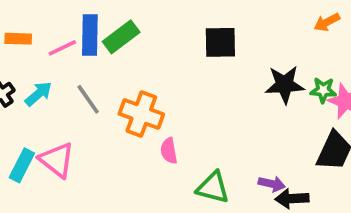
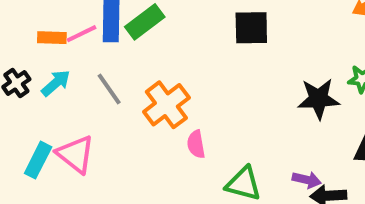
orange rectangle: (18, 39) -> (52, 38), moved
black star: (285, 85) -> (318, 99), moved
orange cross: (141, 114) -> (166, 105), turned 33

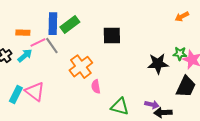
black square: (251, 28) -> (112, 36), moved
pink line: (82, 34) -> (38, 43), moved
gray line: (109, 89) -> (52, 46), moved

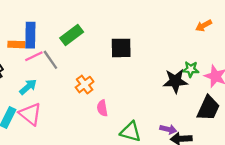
blue rectangle: (53, 24) -> (30, 35), moved
green star: (180, 54) -> (191, 69), moved
cyan arrow: (25, 56) -> (28, 87), moved
orange cross: (81, 67) -> (85, 85), size x0.7

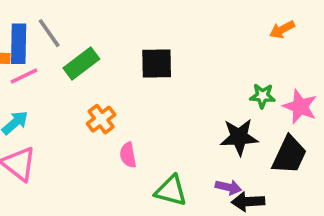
green rectangle: (72, 35) -> (81, 64), moved
gray line: (50, 60) -> (49, 33), moved
black star: (175, 81) -> (239, 137), moved

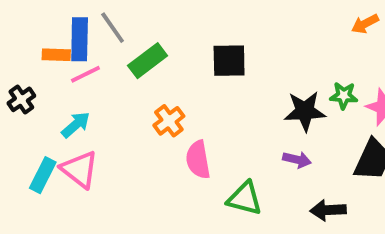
black star: (239, 137) -> (305, 111), moved
pink semicircle: (128, 155) -> (198, 160), size x1.4
purple arrow: (228, 187) -> (297, 160), moved

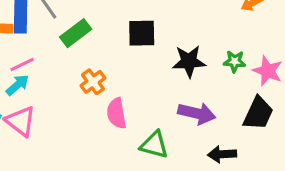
pink line: (85, 74) -> (22, 65), moved
black star: (305, 111) -> (189, 61), moved
purple arrow: (297, 160) -> (197, 113), size x1.6

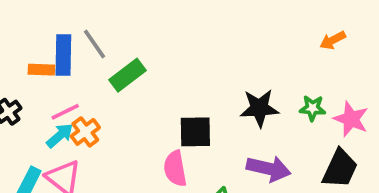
black square: (142, 33) -> (195, 132), moved
orange cross: (93, 82) -> (85, 132), moved

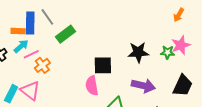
orange arrow: (333, 40) -> (179, 15), turned -32
pink star: (351, 119) -> (181, 45), moved, turned 30
cyan arrow: (60, 136) -> (21, 46), moved

